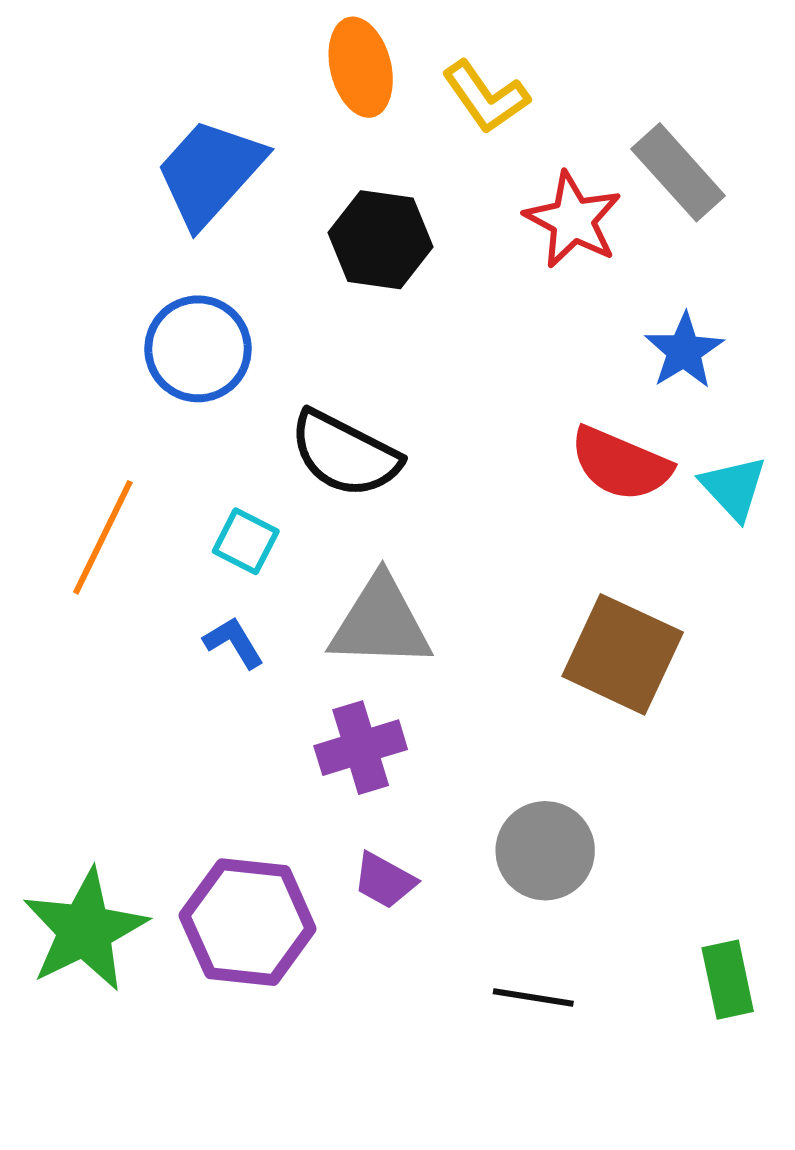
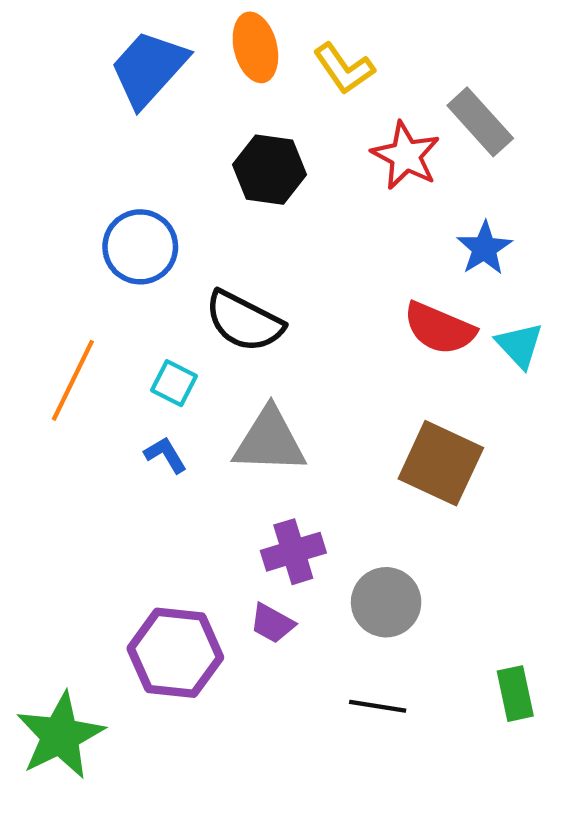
blue trapezoid: (210, 172) -> (149, 68), moved
purple cross: (361, 748) -> (293, 552), moved
green star: (85, 930) -> (60, 736), moved

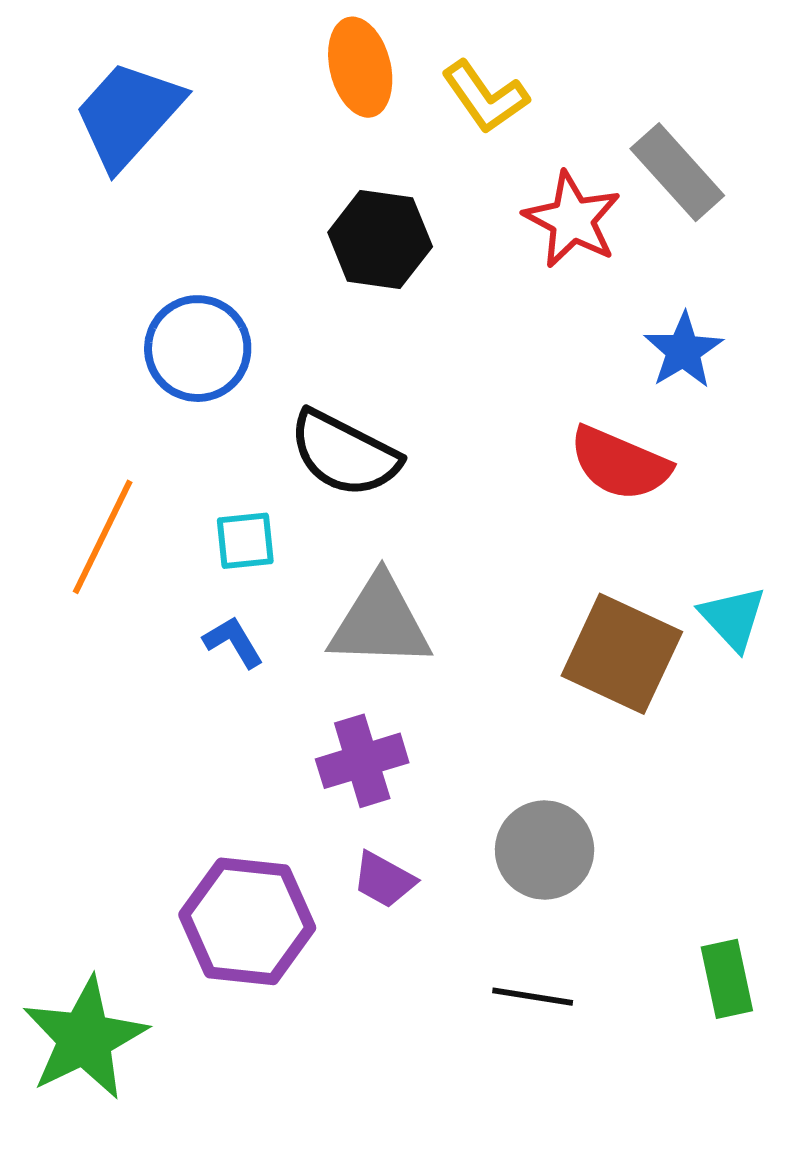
blue trapezoid: (149, 68) -> (128, 115), moved
cyan triangle: (519, 345) -> (733, 618), moved
cyan square: (174, 383) -> (245, 541), turned -33
purple cross: (293, 552) -> (362, 761), moved

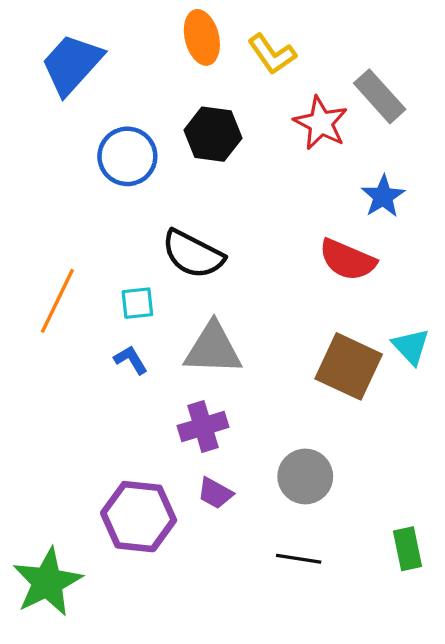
blue circle: (198, 349) -> (127, 156), moved

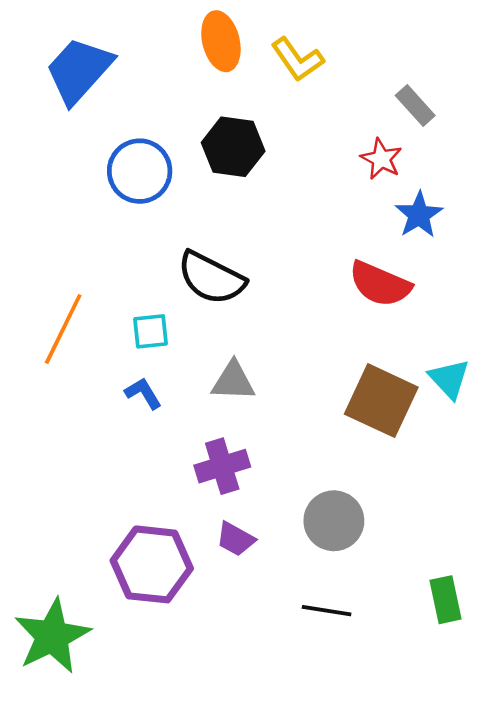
gray rectangle: (380, 96) -> (415, 106), size x0.7
red star: (321, 123) -> (381, 159), moved, size x0.7
gray triangle: (213, 349) -> (233, 381), size x0.7

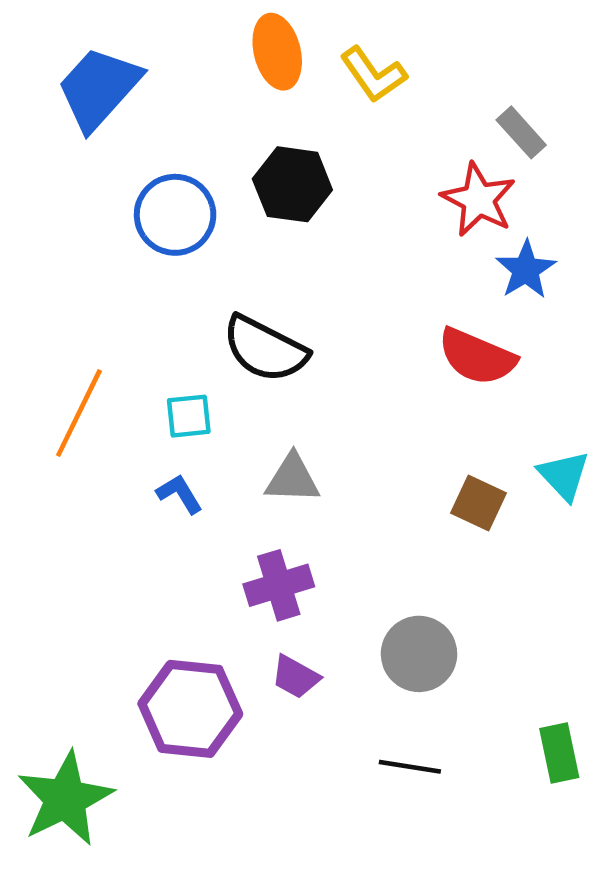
red star: (381, 159) -> (478, 200), size x1.4
brown square: (381, 401) -> (478, 503), size x0.6

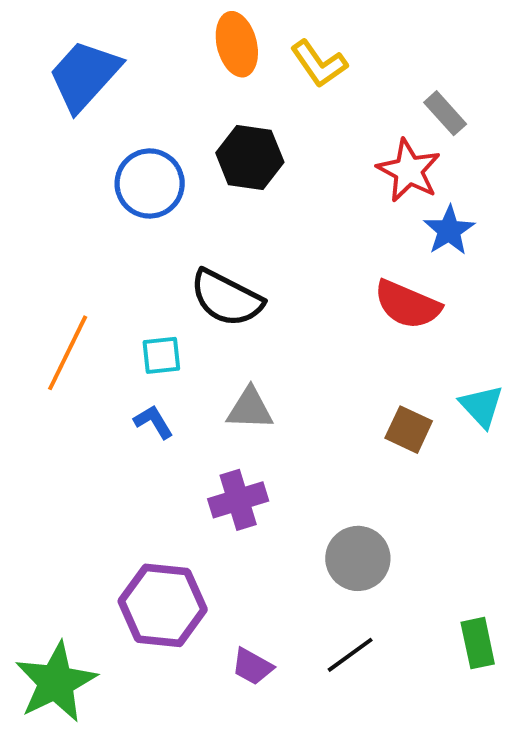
purple trapezoid: (295, 677) -> (252, 667), moved
black line: (410, 767) -> (350, 655), turned -45

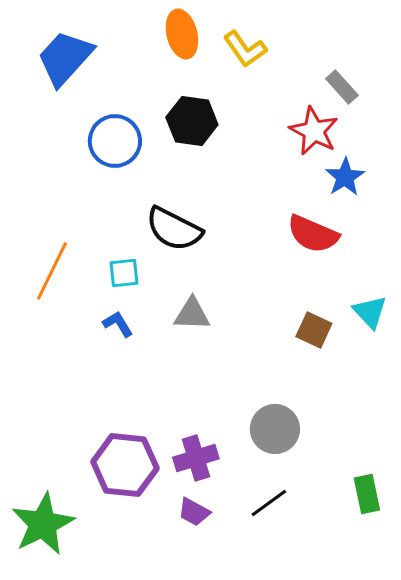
purple cross: (238, 500) -> (196, 458), moved

